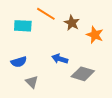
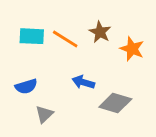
orange line: (46, 14) -> (65, 39), moved
gray triangle: (32, 82) -> (44, 114), turned 32

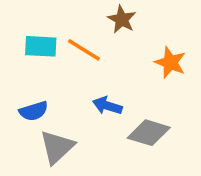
brown star: (100, 32) -> (122, 19), moved
gray triangle: (44, 114) -> (57, 147), size x1.5

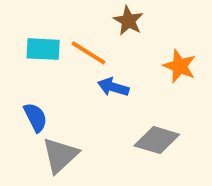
blue arrow: (107, 106) -> (113, 87), moved
blue semicircle: (34, 111) -> (36, 117), turned -100

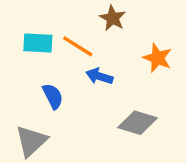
blue semicircle: (36, 117) -> (53, 96), moved
gray triangle: (60, 155) -> (31, 141), moved

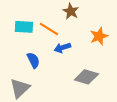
orange star: (157, 58) -> (99, 36), turned 30
blue arrow: (99, 76) -> (62, 48), turned -35

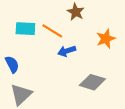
blue semicircle: (33, 60) -> (12, 64), moved

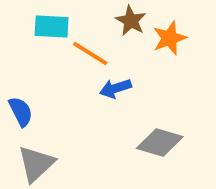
cyan rectangle: (25, 29) -> (52, 27), moved
orange star: (106, 39) -> (169, 38), moved

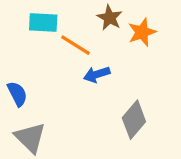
gray diamond: (160, 142) -> (134, 120), turned -66
gray triangle: (36, 164) -> (30, 138), turned -32

